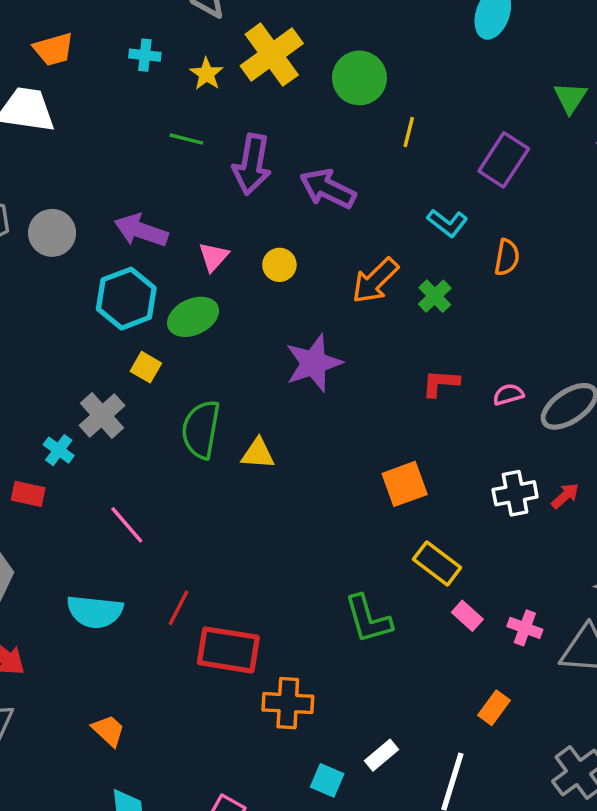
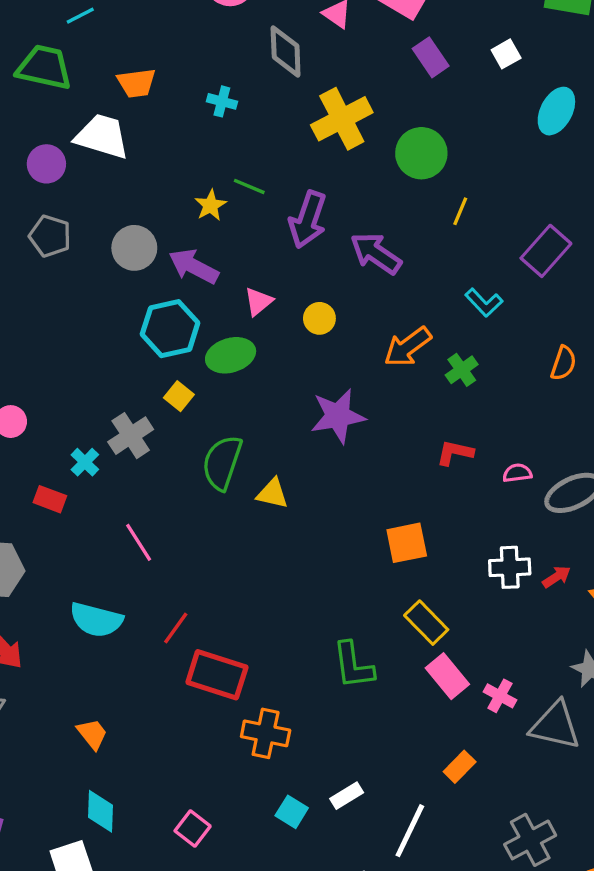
yellow star: (206, 74) -> (211, 205), moved
gray circle: (52, 233) -> (134, 248), moved
orange semicircle: (507, 257) -> (563, 363), moved
pink rectangle: (467, 616) -> (447, 676), size x1.5

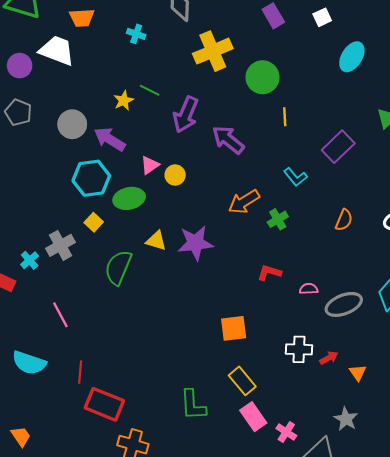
yellow line: (460, 211) -> (285, 117), turned -30
yellow circle: (319, 318) -> (175, 175), moved
yellow triangle: (272, 494) -> (156, 241), moved
red line: (176, 628) -> (80, 372), turned -35

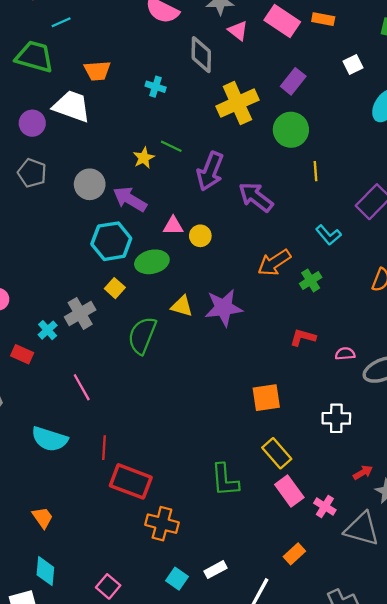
purple rectangle: (273, 16) -> (293, 81), moved, turned 70
pink triangle: (150, 165) -> (173, 226), turned 36
red arrow: (329, 358) -> (363, 472), moved

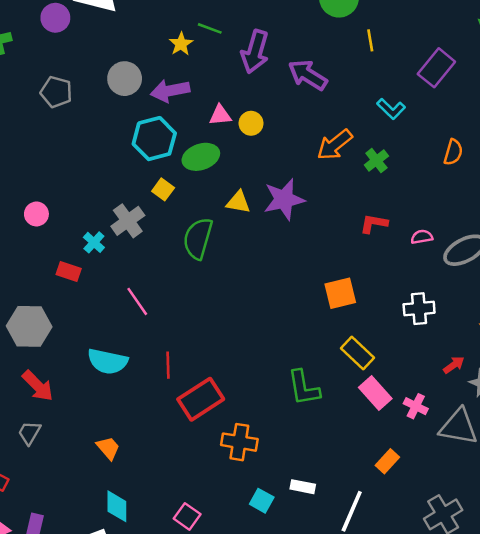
gray pentagon: (32, 173) -> (56, 92), moved
purple arrow: (130, 199) -> (170, 91), turned -36
red rectangle: (131, 481) -> (201, 399), turned -48
white rectangle: (215, 570) -> (303, 487), turned 45

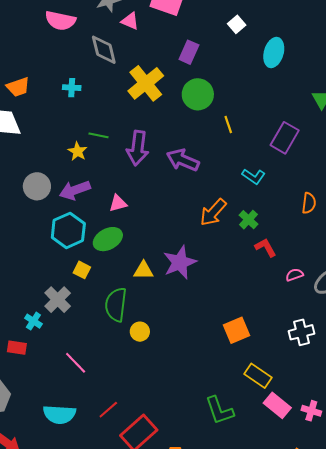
yellow circle: (251, 123) -> (140, 332), moved
red L-shape: (374, 224) -> (265, 247), moved, turned 60
red line: (168, 365) -> (108, 410), turned 60

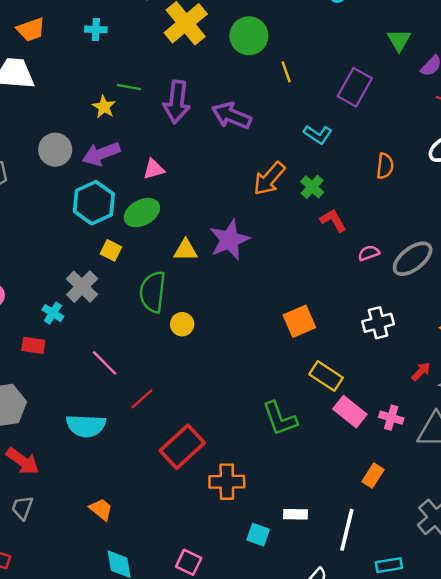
red line: (108, 410) -> (142, 399), moved

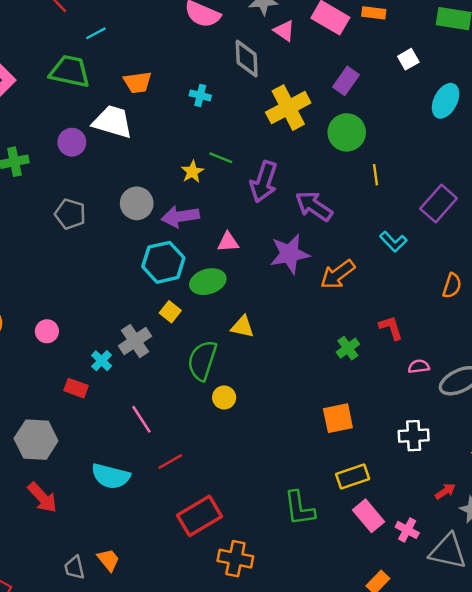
green cross: (312, 187) -> (348, 348), moved
purple star: (229, 240) -> (290, 254), moved
yellow rectangle: (326, 376) -> (353, 477), turned -64
gray trapezoid: (22, 508) -> (74, 568), moved, turned -45

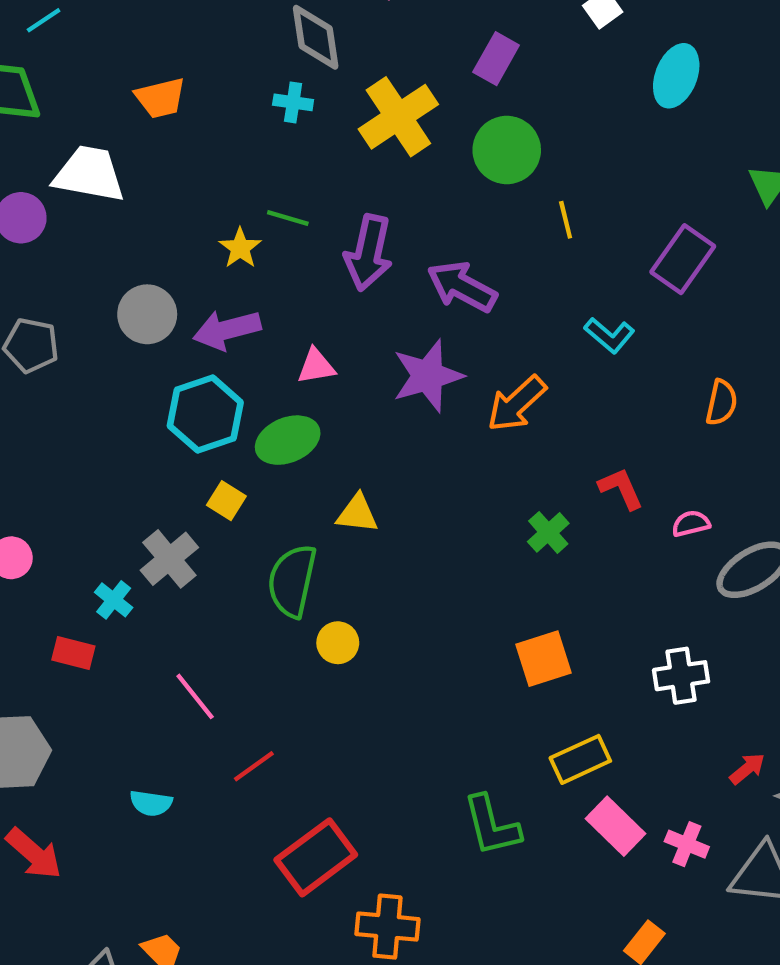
orange trapezoid: (137, 82) -> (160, 98), moved
cyan cross: (200, 95) -> (293, 102), moved
pink semicircle: (419, 366) -> (691, 524), moved
cyan semicircle: (111, 476) -> (151, 803), size x0.6

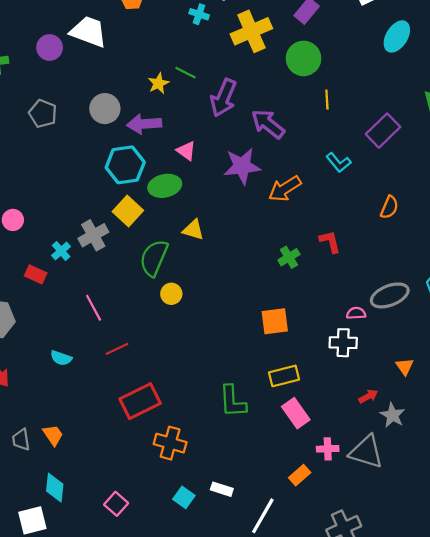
pink triangle: (316, 366) -> (186, 151), turned 35
yellow square: (226, 501) -> (128, 211), size x1.5
pink semicircle: (691, 524) -> (356, 313), moved
pink cross: (687, 844) -> (328, 449), moved, turned -35

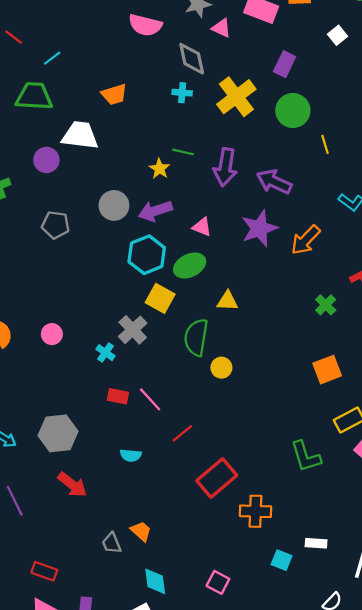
red rectangle: (36, 274) -> (118, 396), moved

